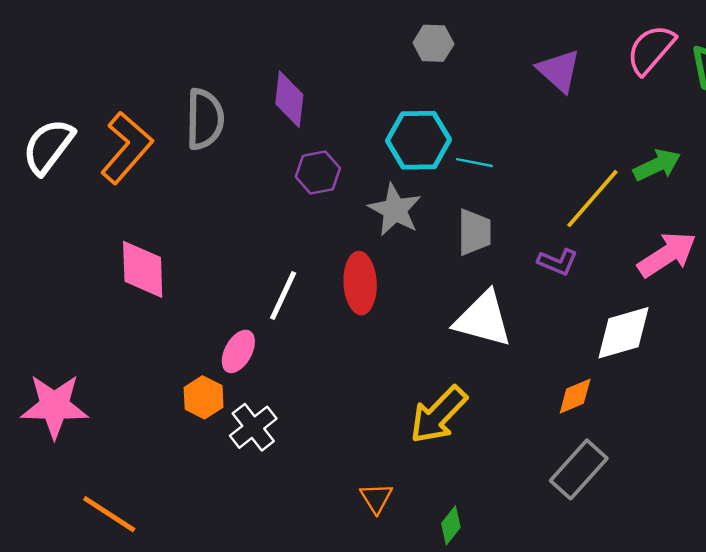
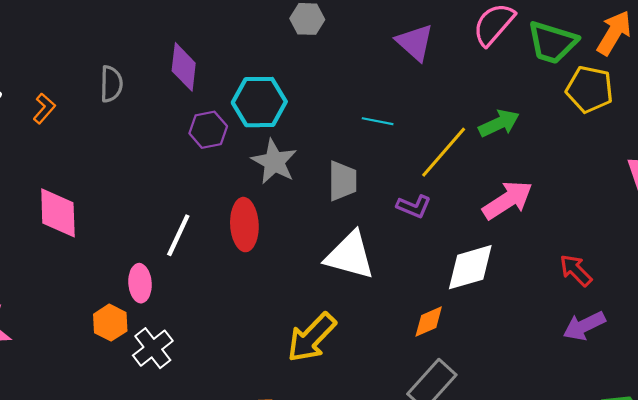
gray semicircle: (205, 119) -> (111, 84), size x0.7
cyan hexagon: (418, 140) -> (259, 102), moved
orange L-shape: (127, 148) -> (44, 108), size x0.5
cyan line: (474, 163) -> (378, 121), moved
pink ellipse: (238, 351) -> (140, 283), turned -33

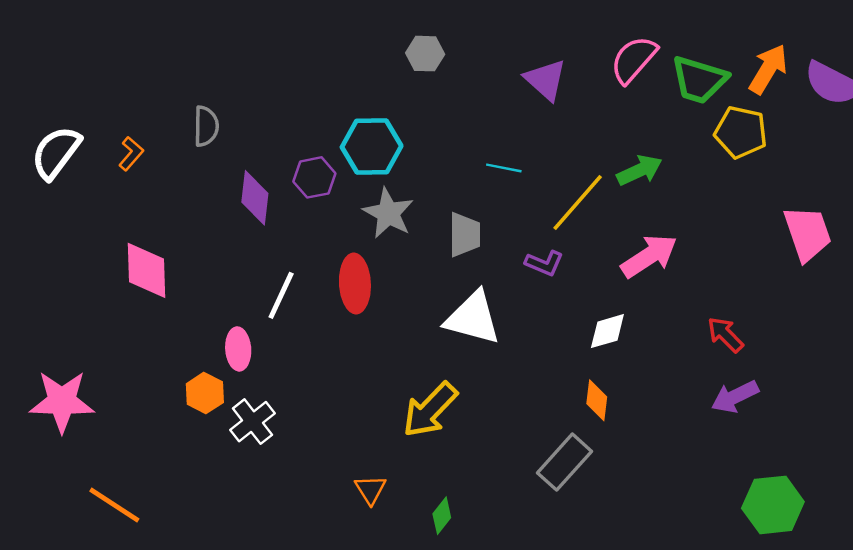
purple diamond: (184, 67) -> (255, 198), moved
white diamond: (470, 267) -> (607, 331), size x0.7
orange diamond: (429, 322) -> (597, 400), moved, turned -60

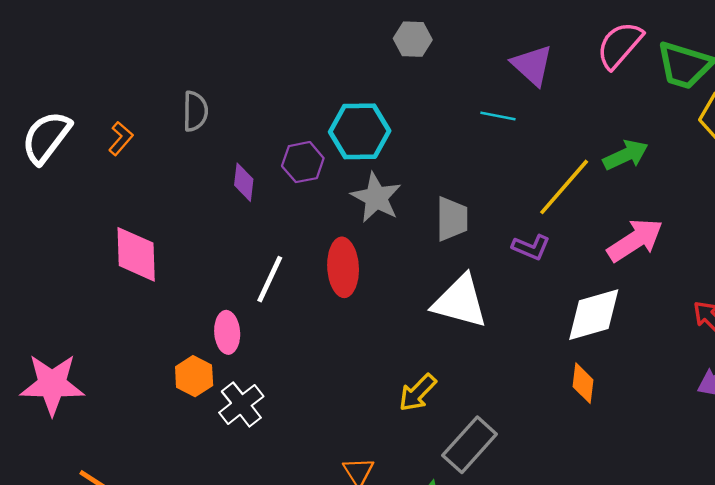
cyan line: (504, 168) -> (498, 116), moved
purple diamond: (255, 198) -> (244, 182), size x0.7
white diamond: (607, 331) -> (594, 315), size x1.5
yellow arrow: (430, 410) -> (418, 393), size x0.7
gray rectangle: (565, 462) -> (470, 445), moved

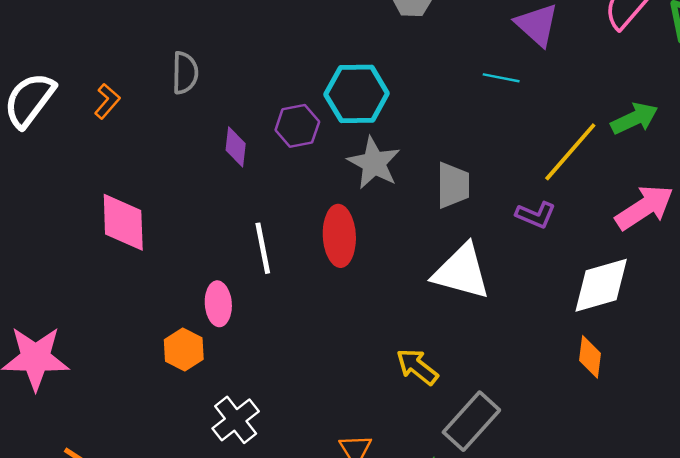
white line: (270, 279) -> (263, 248), turned -36
yellow arrow: (418, 393) -> (417, 367), turned 84
white cross: (241, 404) -> (236, 420), moved

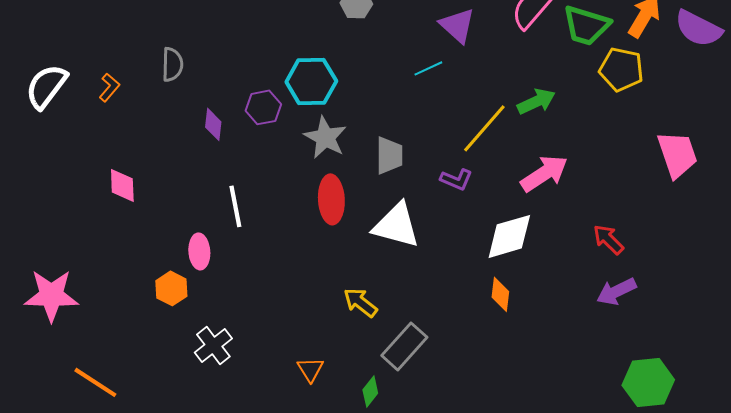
cyan line: (501, 78) -> (428, 68), turned -36
pink diamond: (123, 222) -> (122, 185), size x0.7
red ellipse: (339, 236) -> (331, 199), moved

